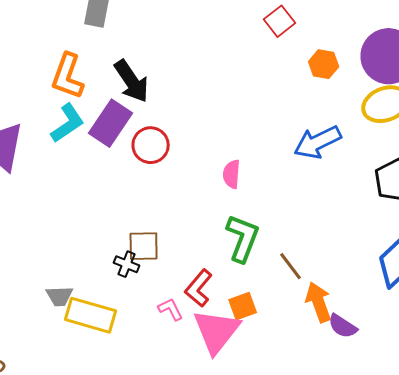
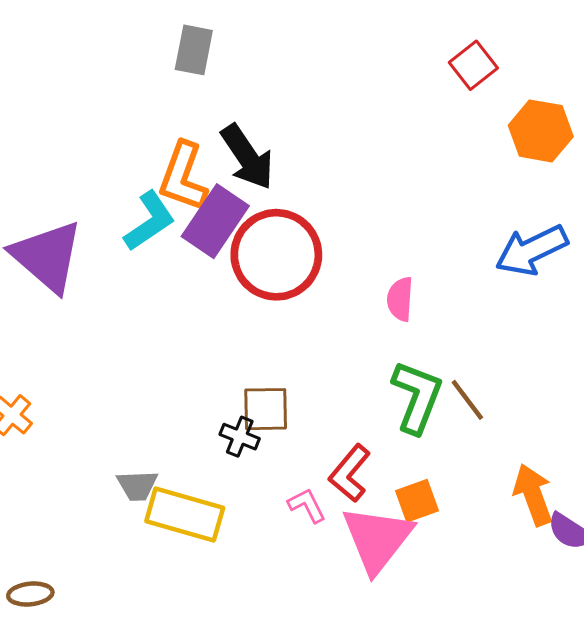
orange hexagon: (324, 64) -> (541, 131), size x1.4
orange L-shape: (68, 76) -> (183, 177), moved
red circle: (151, 145) -> (276, 255), size x1.6
brown line: (291, 266) -> (467, 400), moved

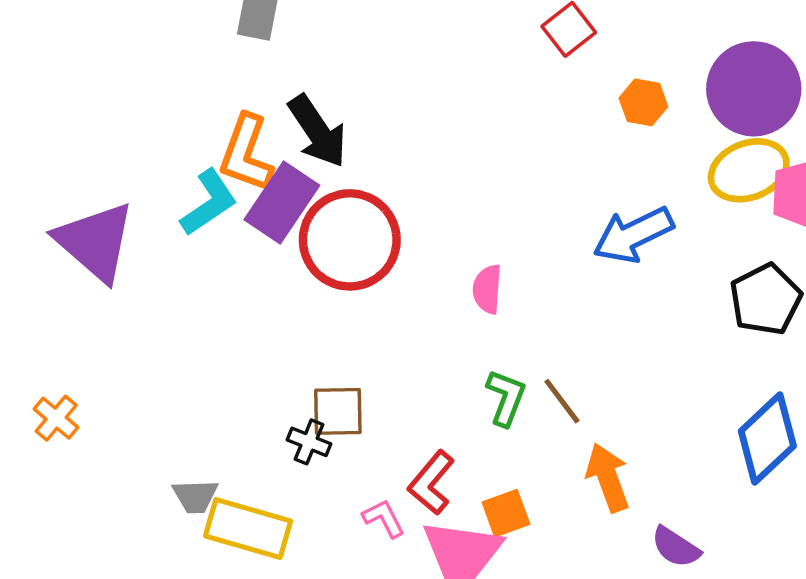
orange hexagon: (541, 131) -> (643, 102), size x0.7
green L-shape: (417, 397) -> (506, 398), size x0.7
orange arrow: (533, 495) -> (608, 478), moved

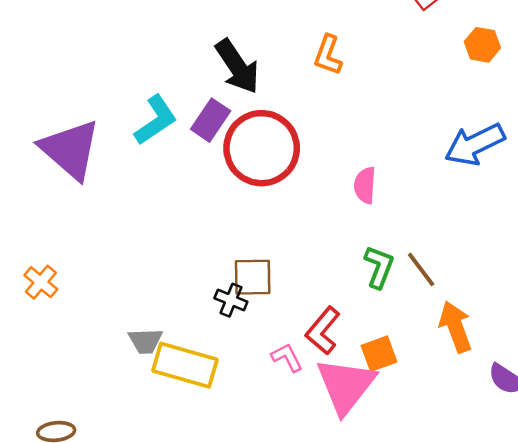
orange L-shape: (246, 153) -> (328, 55), moved, size x0.7
purple rectangle: (282, 203) -> (211, 120), size x0.7

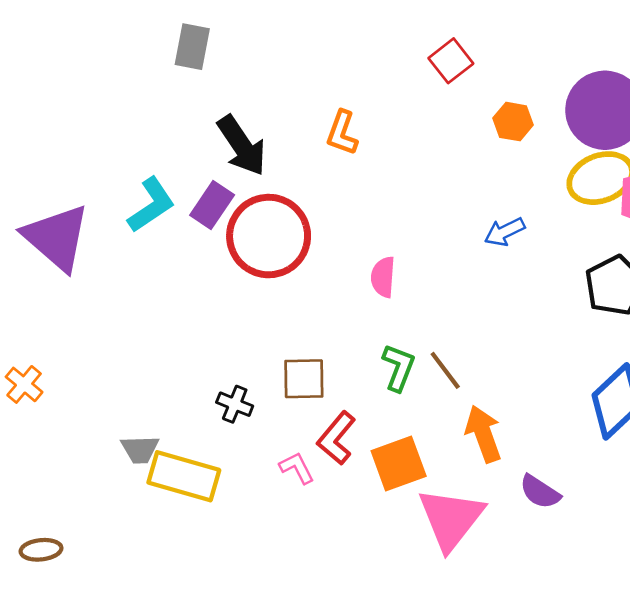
blue arrow: (475, 144) -> (505, 232), size x0.6
brown square: (253, 277) -> (304, 379), moved
orange square: (379, 354) -> (399, 464), size x1.4
pink triangle: (346, 386) -> (451, 519), moved

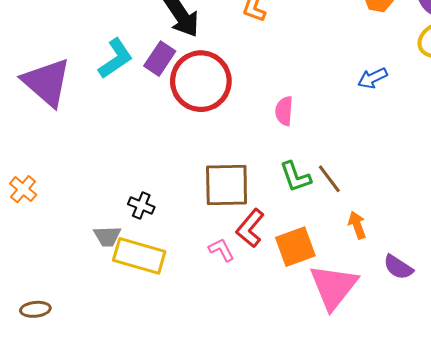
green L-shape: (399, 367) -> (295, 177), turned 140
brown square: (304, 379) -> (227, 185), size x1.4
black cross: (235, 404) -> (141, 206), moved
orange arrow: (483, 434) -> (357, 225), size x0.7

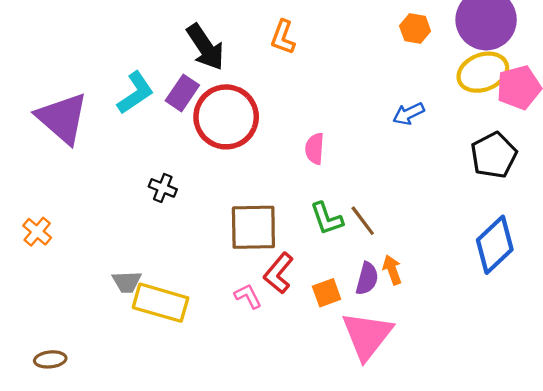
black cross: (141, 206) -> (163, 188), moved
orange square: (295, 247) -> (327, 293), size x0.7
purple semicircle: (398, 267) -> (367, 279), moved, turned -108

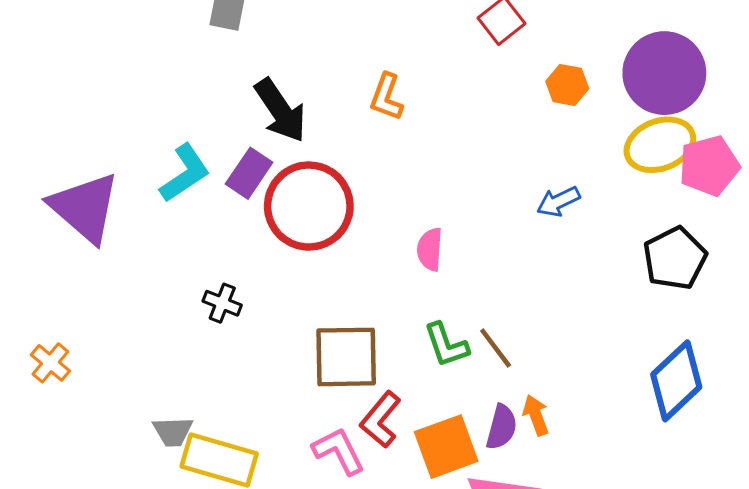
orange square: (327, 293) -> (446, 447), size x1.6
pink L-shape: (248, 296) -> (339, 451), size x1.4

